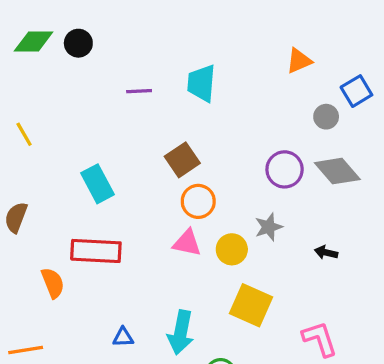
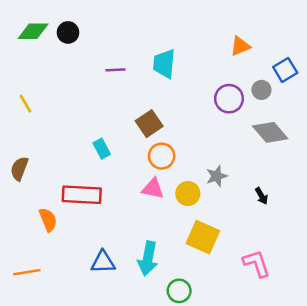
purple circle: (285, 169) -> (229, 99), moved
cyan rectangle: (98, 184) -> (102, 149), moved, size x0.7
black arrow: (326, 253) -> (261, 196), turned -133
blue triangle: (123, 337) -> (103, 262), size x1.5

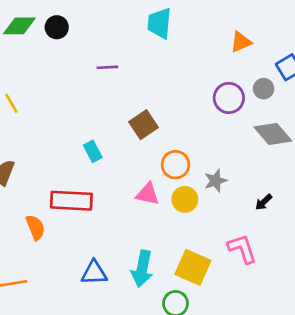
cyan trapezoid: (164, 64) -> (159, 23), moved
orange circle: (162, 156) -> (175, 165), moved
black arrow: (261, 196) -> (264, 202), turned 77
yellow square: (203, 237) -> (193, 267), moved
pink L-shape: (256, 263) -> (242, 249), moved

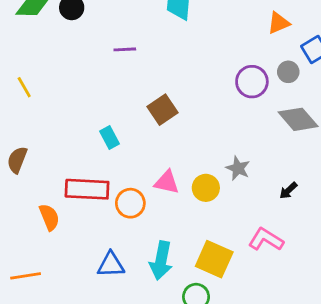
orange triangle: (241, 42) -> (278, 23), moved
orange circle: (175, 165) -> (130, 203), moved
gray star: (216, 181) -> (238, 168), turned -30
pink L-shape: (242, 249) -> (266, 240), turned -40

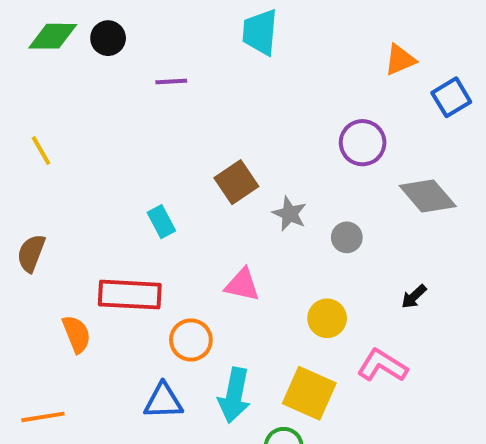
purple line: (125, 49) -> (171, 82), moved
gray circle: (288, 72) -> (347, 237), moved
gray star: (238, 168) -> (290, 214), moved
yellow circle: (206, 188) -> (327, 318), moved
orange circle: (130, 203) -> (191, 340), moved

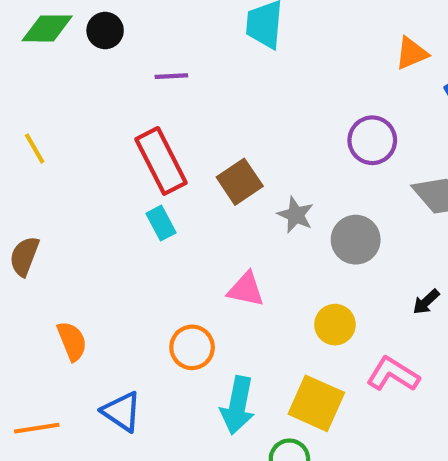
gray circle: (347, 237) -> (356, 240), size x1.5
red rectangle: (130, 295) -> (161, 161), moved, turned 60
blue triangle: (163, 401) -> (122, 412), moved, turned 36

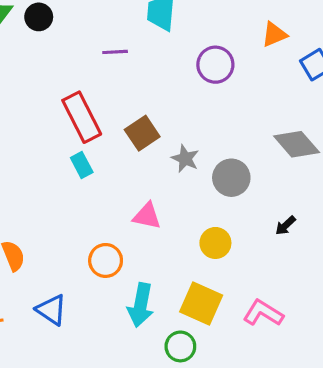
purple line: (171, 76) -> (115, 52), moved
purple circle: (372, 140) -> (215, 65), moved
pink L-shape: (393, 374) -> (263, 313), moved

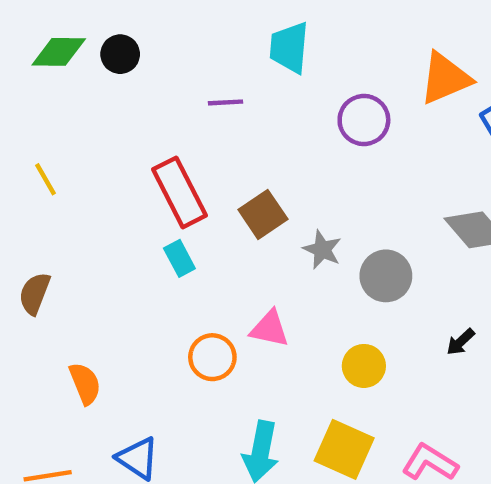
orange triangle: (274, 34) -> (445, 78), size x1.5
orange circle: (106, 260) -> (212, 357), moved

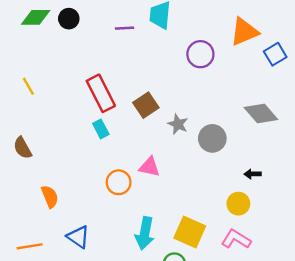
purple line: (226, 102) -> (125, 28), moved
brown semicircle: (35, 293) -> (23, 148), turned -50
black arrow: (461, 342) -> (253, 174), turned 42
yellow circle: (364, 366) -> (238, 204), moved

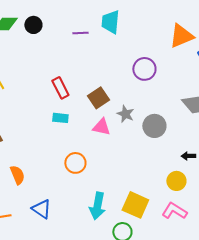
purple circle: (200, 54) -> (144, 69), moved
red rectangle: (101, 93) -> (60, 88), size x0.7
cyan rectangle: (101, 129) -> (60, 118), turned -56
pink triangle: (149, 167) -> (101, 127), moved

